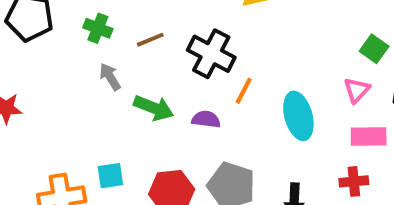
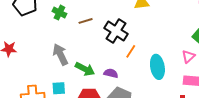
gray arrow: (110, 77) -> (60, 54), moved, size x1.5
green arrow: (154, 108) -> (85, 69), moved
purple semicircle: (206, 119) -> (111, 73), moved

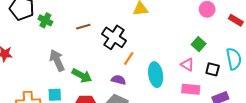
green cross: (59, 13) -> (45, 20), moved
pink triangle: (188, 56) -> (187, 65), turned -48
purple semicircle: (111, 73) -> (118, 80), moved

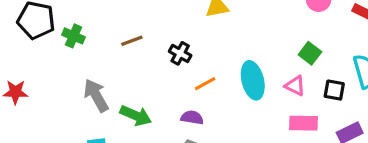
black cross: (114, 37) -> (180, 53), size x0.6
orange line: (129, 58) -> (205, 84), turned 32
cyan ellipse: (156, 75) -> (253, 80), moved

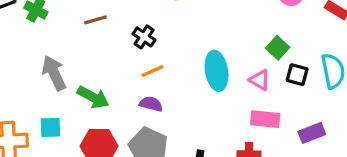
orange line: (205, 84) -> (152, 71), moved
black square: (334, 90) -> (297, 75), moved

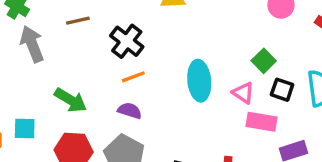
black cross: (144, 37) -> (127, 41), size x1.4
gray arrow: (54, 73) -> (32, 44), moved
pink rectangle: (265, 119) -> (262, 122), moved

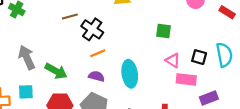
brown line: (78, 21) -> (70, 16), moved
gray arrow: (32, 44) -> (27, 57), moved
green square: (264, 61) -> (164, 31), moved, turned -35
cyan ellipse: (199, 81) -> (130, 74), moved

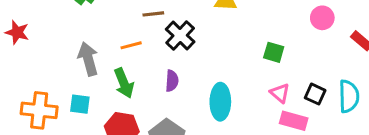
orange line: (98, 53) -> (131, 45), moved
green arrow: (56, 71) -> (124, 83), turned 30
purple semicircle: (96, 76) -> (172, 81), moved, turned 70

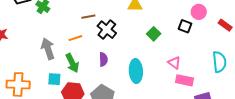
green square: (274, 52) -> (154, 34), moved, turned 32
black square: (315, 94) -> (185, 26), moved
cyan square: (80, 104) -> (54, 79), moved

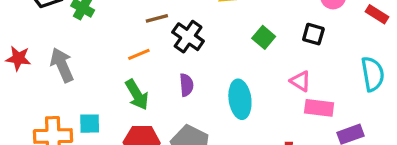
black square: (185, 26) -> (313, 34), moved
gray arrow: (48, 49) -> (62, 65), moved
cyan square: (54, 79) -> (90, 124), moved

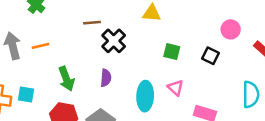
green square: (264, 37) -> (172, 52), turned -36
orange line: (139, 54) -> (41, 46), moved
pink triangle: (300, 81) -> (176, 88), moved

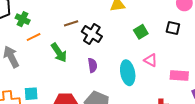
orange line: (41, 46) -> (34, 37), moved
green square: (172, 52) -> (141, 32), turned -32
green arrow: (66, 79) -> (59, 53), moved

